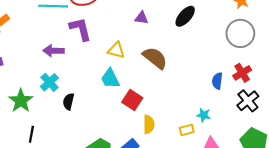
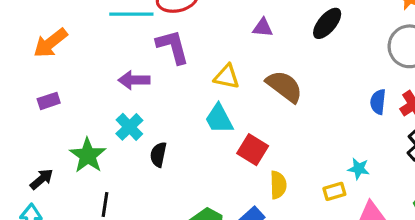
blue semicircle: (217, 81) -> (378, 102), moved

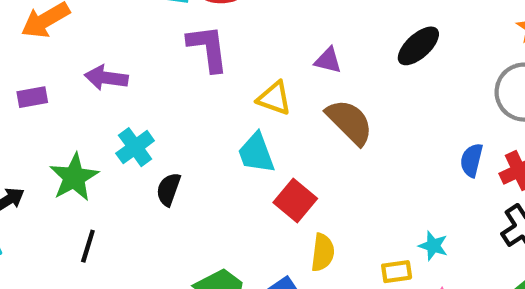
purple triangle: (263, 28) -> (328, 60), moved
purple arrow: (134, 80) -> (106, 78), moved

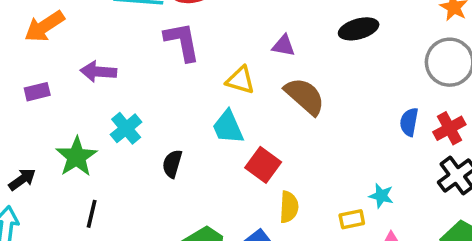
black ellipse: (418, 46) -> (359, 29), turned 30
black semicircle: (168, 189) -> (172, 164), moved

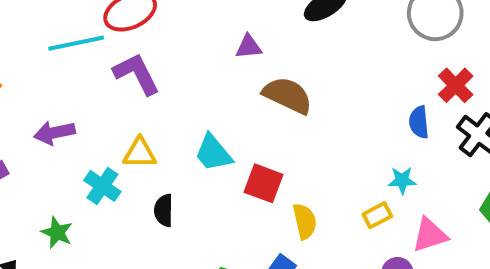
yellow triangle: (240, 80) -> (140, 153), moved
blue semicircle: (409, 122) -> (419, 122), moved
green star: (76, 157) -> (57, 233), size x0.7

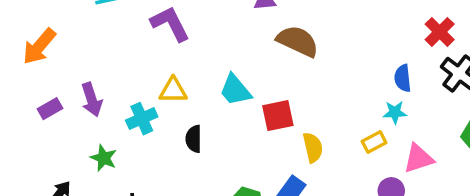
blue semicircle: (419, 122) -> (403, 78), moved
purple arrow: (54, 133) -> (92, 100), moved, turned -96
red square: (264, 183) -> (278, 116), turned -32
cyan cross: (102, 186) -> (142, 119), turned 32

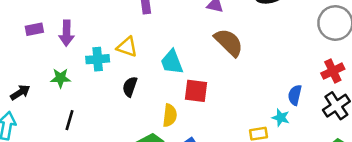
yellow semicircle: (313, 147) -> (170, 115), moved
green star: (104, 158) -> (61, 78), turned 30

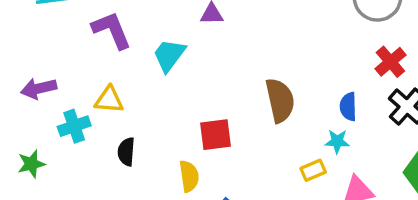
purple arrow: (66, 33) -> (39, 88), moved, turned 90
brown semicircle: (229, 42) -> (280, 100), moved, turned 48
cyan trapezoid: (172, 62) -> (169, 55), moved, turned 72

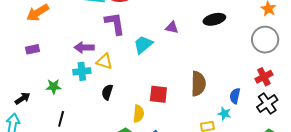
purple arrow: (39, 88) -> (84, 47), moved

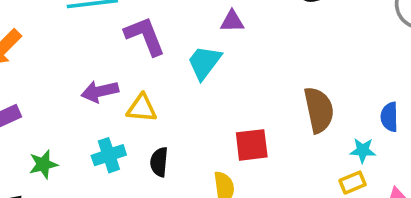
purple triangle: (172, 27) -> (232, 21), moved
cyan cross: (82, 71) -> (109, 155), moved
green star: (53, 87) -> (43, 164), moved
cyan star: (224, 114) -> (363, 150), moved

